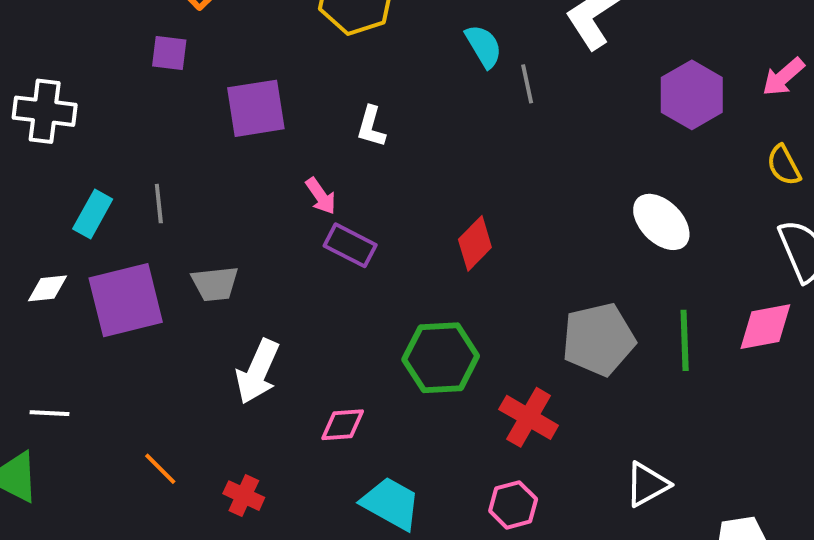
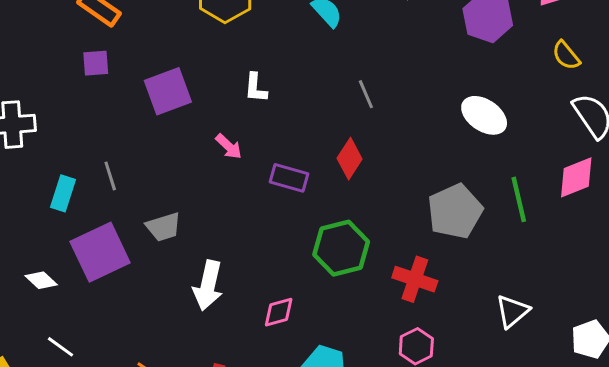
gray line: (527, 84) -> (366, 94), moved
purple rectangle: (350, 245) -> (289, 178), moved
white diamond: (48, 288) -> (41, 280), moved, turned 60
white line: (50, 413) -> (60, 347), turned 44

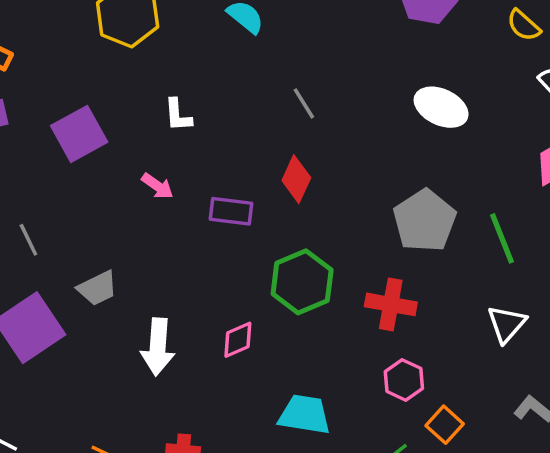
green line: (519, 199) -> (502, 238), moved
pink diamond: (279, 312) -> (238, 340), moved

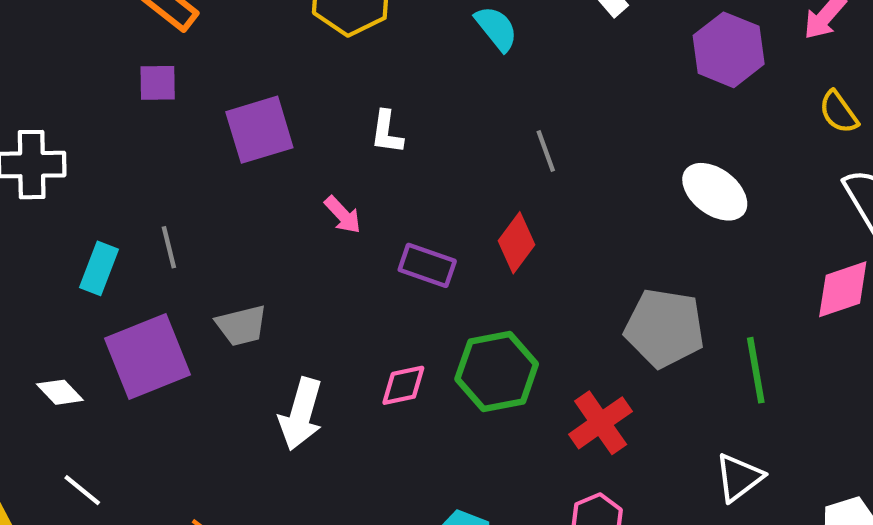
gray pentagon: (425, 221) -> (664, 328), turned 30
red cross: (391, 304) -> (601, 423), turned 33
pink diamond: (238, 340) -> (403, 385), moved

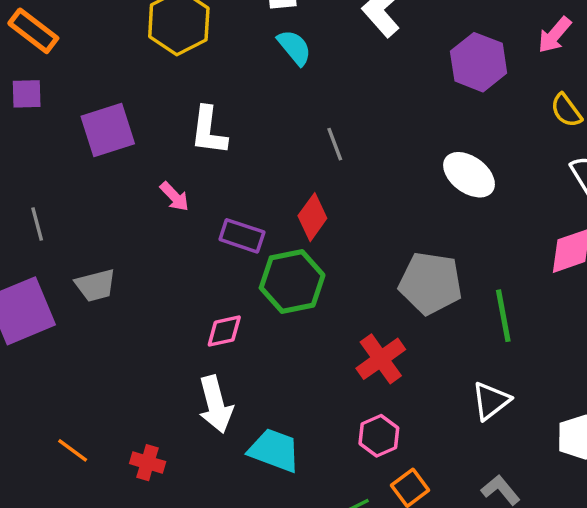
white L-shape: (387, 132) -> (209, 131), size x1.4
green hexagon: (497, 372) -> (292, 281), moved
white arrow: (301, 414) -> (216, 404), moved, turned -30

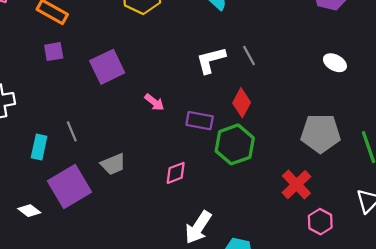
white L-shape: (209, 131) -> (211, 60), moved, turned 76
white ellipse: (469, 175) -> (335, 63), size x0.7
pink diamond: (224, 331) -> (176, 173), moved
white arrow: (216, 404) -> (198, 227), turned 56
pink hexagon: (379, 436) -> (320, 222), moved

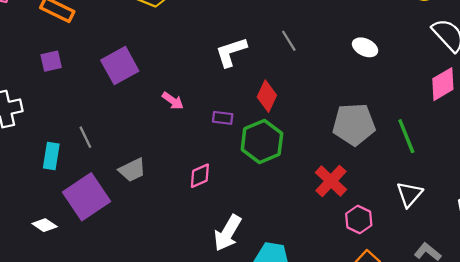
purple square: (54, 52) -> (51, 61), moved
gray line: (249, 56) -> (289, 41), moved
purple rectangle: (200, 121) -> (223, 118), size x0.7

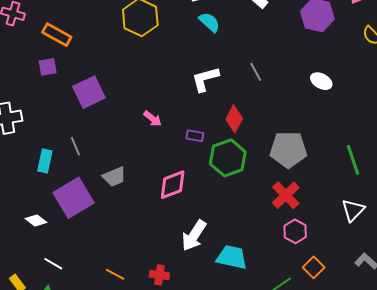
purple square: (51, 61) -> (48, 67), moved
purple square: (120, 66) -> (89, 92), moved
gray pentagon: (354, 124) -> (288, 150), moved
pink diamond: (200, 176) -> (173, 185), size x1.4
pink hexagon: (359, 219) -> (295, 231), moved

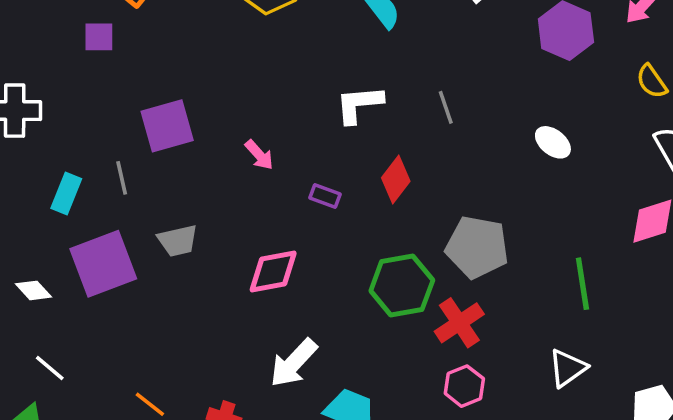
purple square: (89, 92) -> (167, 126), moved
green hexagon: (228, 158) -> (402, 285), moved

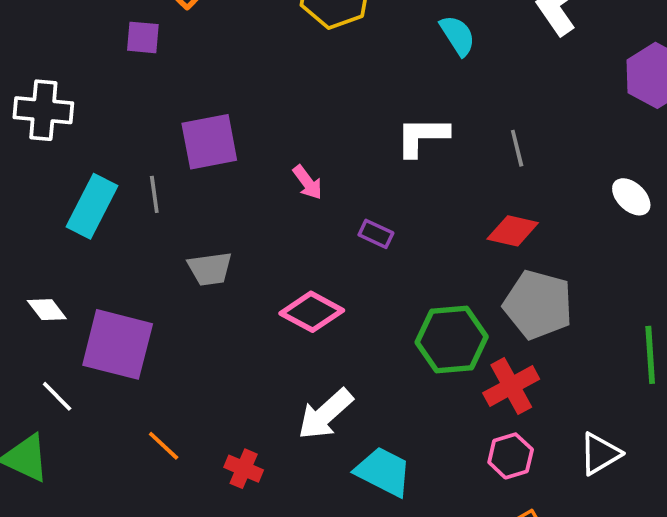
red diamond: (396, 180) -> (513, 231), moved, turned 60
cyan rectangle: (66, 193) -> (92, 206), size x1.4
purple square: (103, 264) -> (118, 344), moved, turned 30
pink diamond: (273, 271) -> (312, 312), turned 34
white triangle: (568, 368) -> (600, 454), moved

